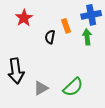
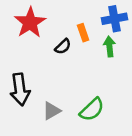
red star: (24, 18) -> (30, 23), size x1.4
black semicircle: (50, 37) -> (63, 47), turned -144

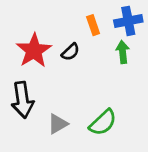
red star: (30, 23) -> (34, 51), moved
orange rectangle: (83, 33) -> (93, 25), moved

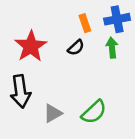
black semicircle: (70, 52) -> (76, 48), moved

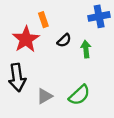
orange rectangle: (85, 23) -> (43, 20), moved
green arrow: (112, 48) -> (86, 49), moved

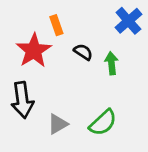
blue cross: (99, 16) -> (128, 21), turned -30
black semicircle: (64, 40) -> (83, 52), turned -104

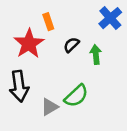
black semicircle: (83, 52) -> (71, 45), turned -77
green semicircle: (103, 123) -> (76, 96), moved

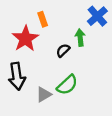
black semicircle: (71, 45) -> (63, 50), moved
green arrow: (96, 55) -> (80, 38), moved

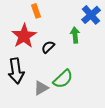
orange rectangle: (43, 19) -> (36, 11), moved
black semicircle: (63, 50) -> (48, 47), moved

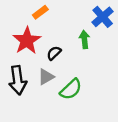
orange rectangle: (36, 11) -> (40, 12), turned 72
gray triangle: (41, 88) -> (46, 77), moved

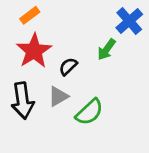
orange rectangle: (40, 12) -> (30, 15), moved
green arrow: (84, 39) -> (106, 49), turned -138

